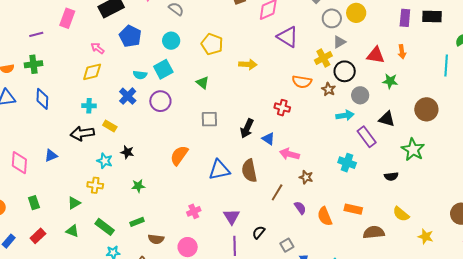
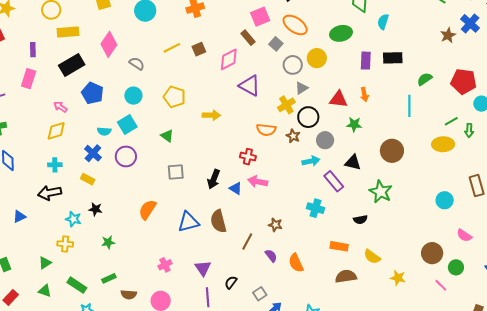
yellow rectangle: (110, 126) -> (88, 179), moved
pink arrow: (289, 154) -> (258, 182), moved
orange rectangle: (353, 209) -> (339, 246), moved

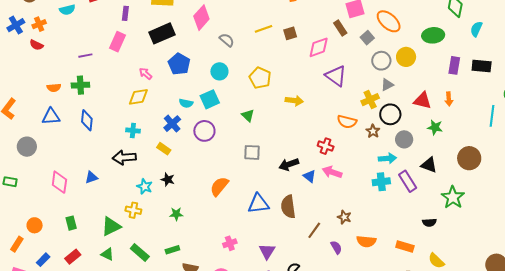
black arrow: (214, 179) -> (289, 164), turned 42
cyan cross: (315, 208) -> (381, 182), moved, turned -30
green triangle: (45, 263) -> (111, 226), size x1.5
orange semicircle: (296, 263) -> (366, 241), moved, turned -66

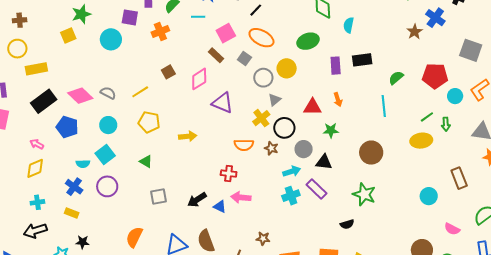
pink diamond: (201, 18) -> (80, 96), moved, turned -75
yellow line: (264, 29) -> (140, 92), moved
black triangle: (429, 165) -> (324, 162), moved

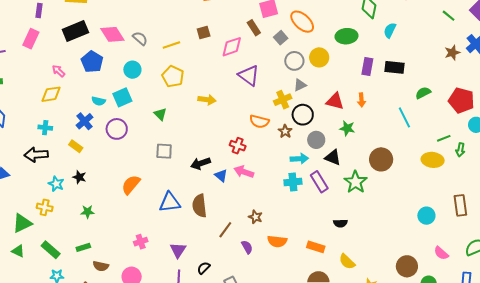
cyan line: (384, 106) -> (404, 117), turned -35
green star: (364, 194) -> (356, 182), moved

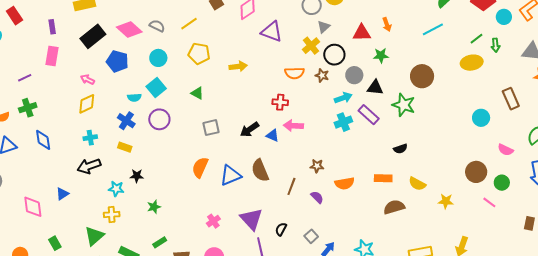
cyan line: (404, 117) -> (433, 29), turned -75
orange semicircle: (131, 185) -> (200, 167), moved
purple triangle: (178, 250) -> (251, 219), size x1.4

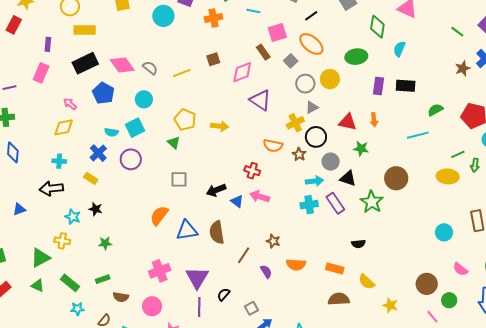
red rectangle: (14, 16) -> (14, 25), turned 48
yellow pentagon: (199, 54) -> (185, 120), moved
pink cross: (213, 221) -> (160, 271), size x1.5

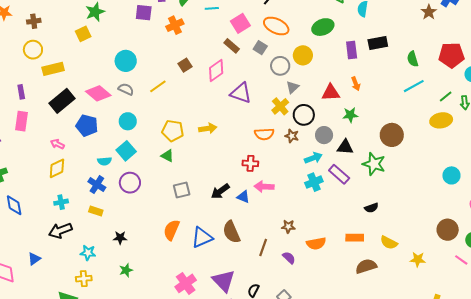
cyan circle: (163, 16) -> (126, 61), moved
green semicircle: (435, 110) -> (413, 59), turned -63
cyan line: (418, 135) -> (414, 86), moved
black star: (96, 209) -> (120, 238), moved

